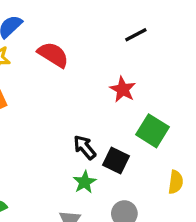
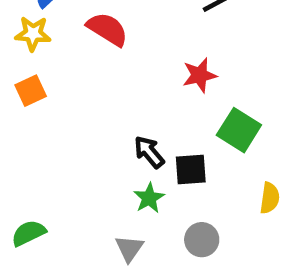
red star: (123, 89) -> (200, 75), turned 30
black square: (116, 161) -> (191, 170), turned -30

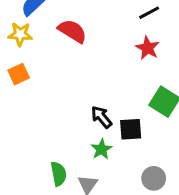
red star: (200, 75) -> (148, 48), moved, turned -30
green semicircle: (29, 233) -> (59, 174), moved, turned 105
gray circle: (202, 240) -> (154, 178), moved

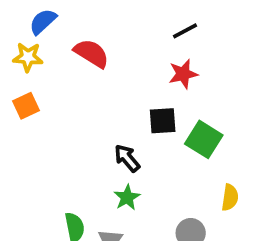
red star: (148, 48) -> (183, 74), turned 30
black square: (131, 129) -> (163, 121), moved

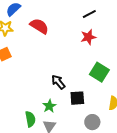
black square: (163, 121) -> (77, 98), moved
green star: (127, 197) -> (49, 106), moved

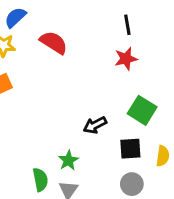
black line: (89, 14) -> (127, 25), turned -72
black arrow: (58, 82) -> (95, 125), moved, turned -77
black square: (77, 98) -> (130, 149), moved

